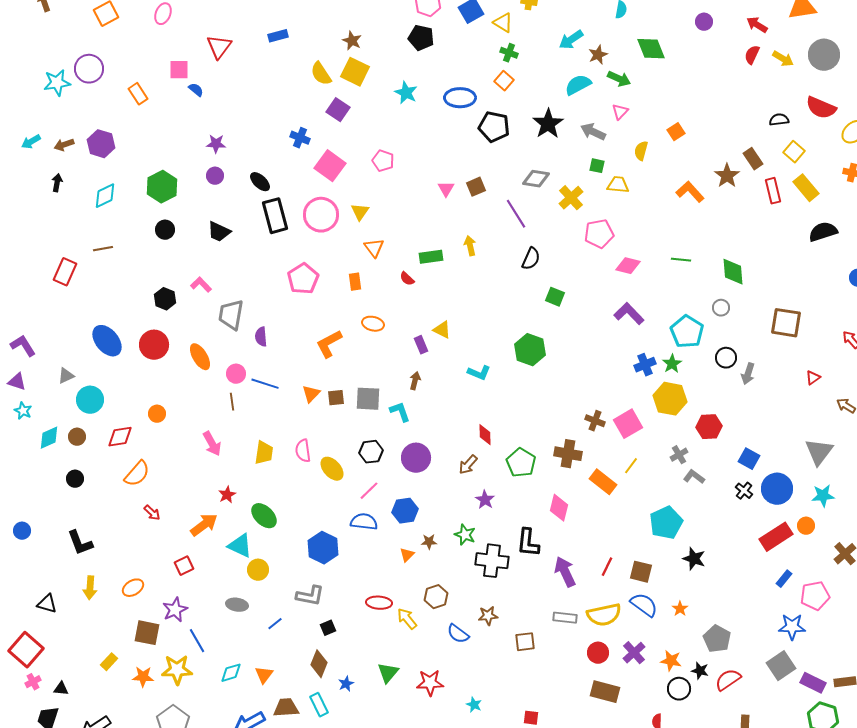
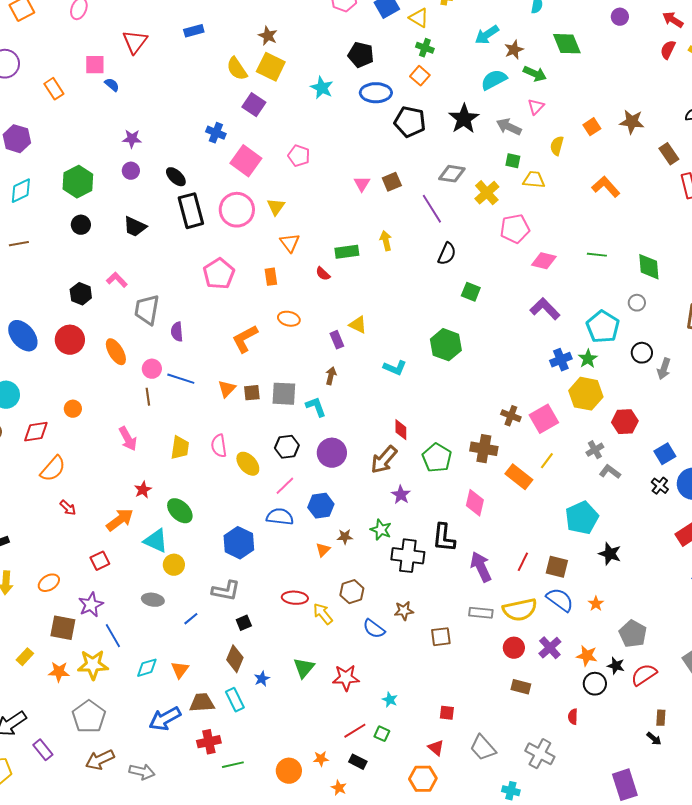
black pentagon: (421, 38) -> (361, 55), moved
brown star: (727, 176) -> (632, 122), moved, turned -30
blue square: (749, 459) -> (665, 454), turned 30
brown arrow: (468, 465) -> (384, 460), size x1.4
brown rectangle: (605, 692) -> (521, 687), size x0.7

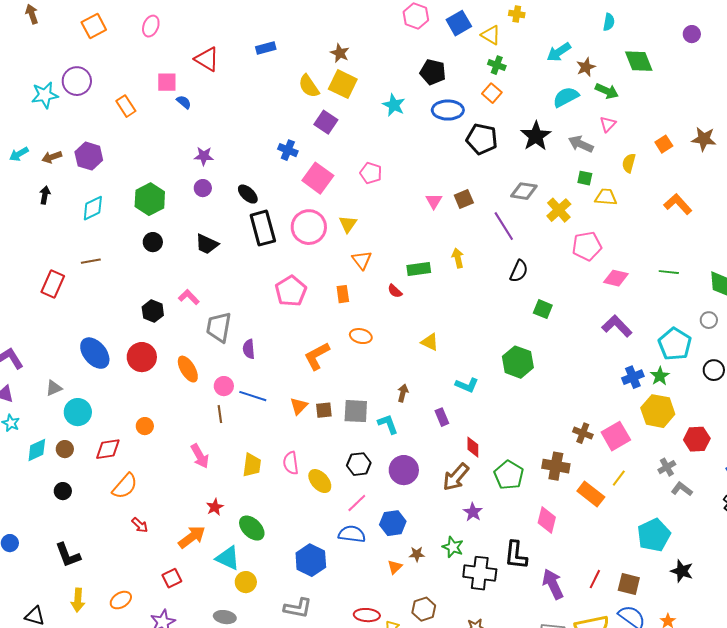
red triangle: (135, 42) -> (207, 59), turned -36
purple rectangle: (337, 340) -> (442, 417), moved

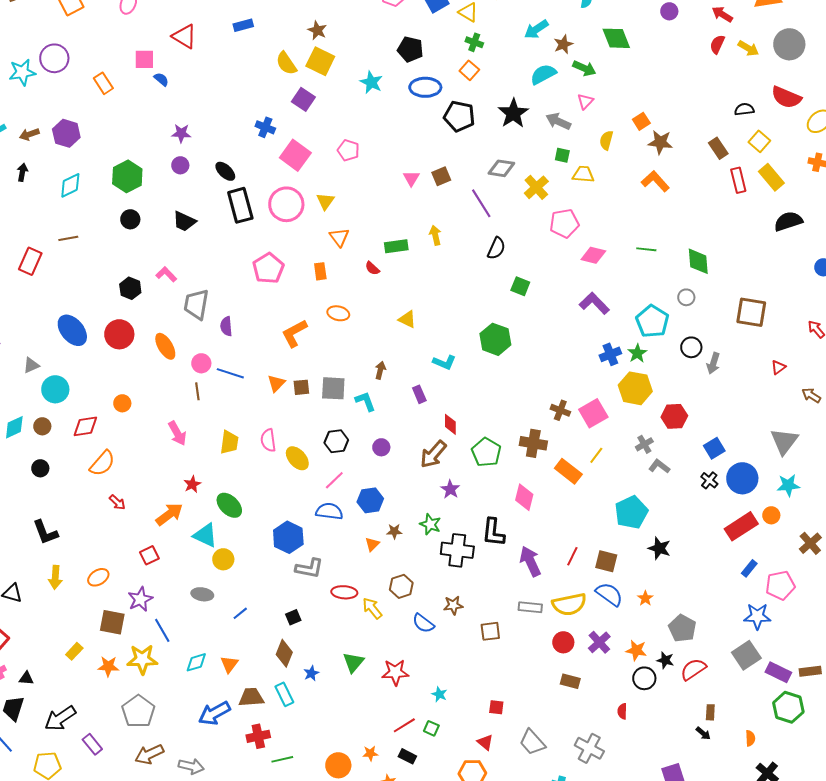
brown star: (704, 139) -> (660, 142), moved
purple circle: (404, 470) -> (381, 447), size x0.6
gray L-shape: (298, 608) -> (309, 568), moved

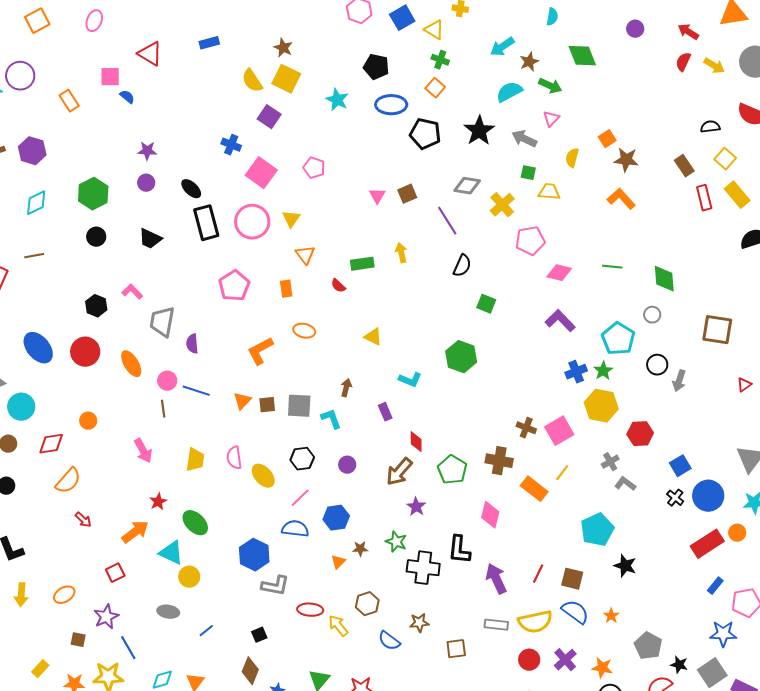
brown square: (112, 622) -> (78, 640), size x0.6
black star: (665, 660) -> (679, 665), moved

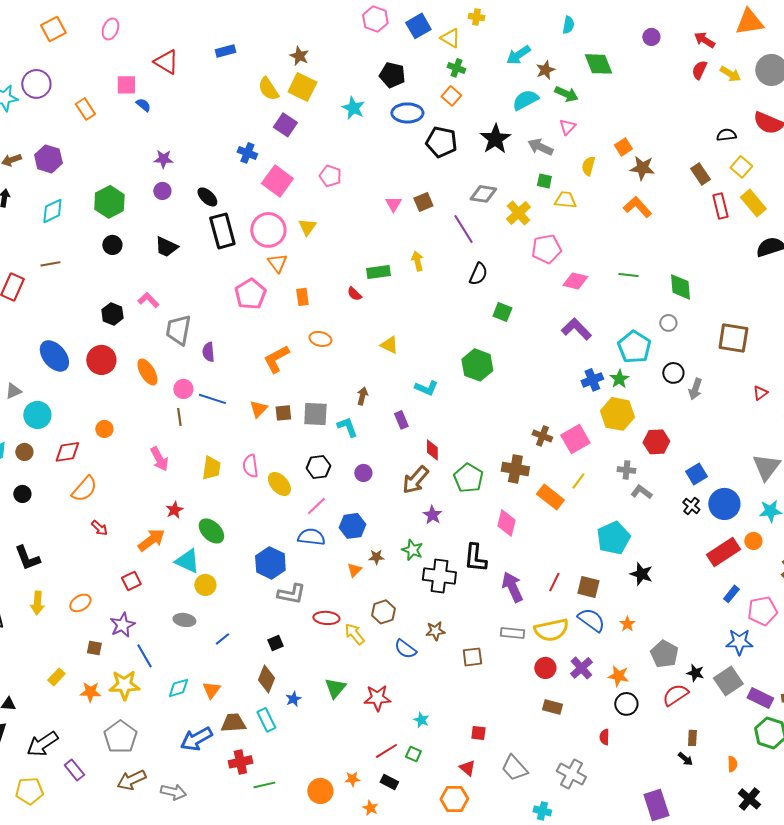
orange triangle: (305, 255) -> (277, 263), moved
gray cross: (610, 462) -> (626, 470), turned 36

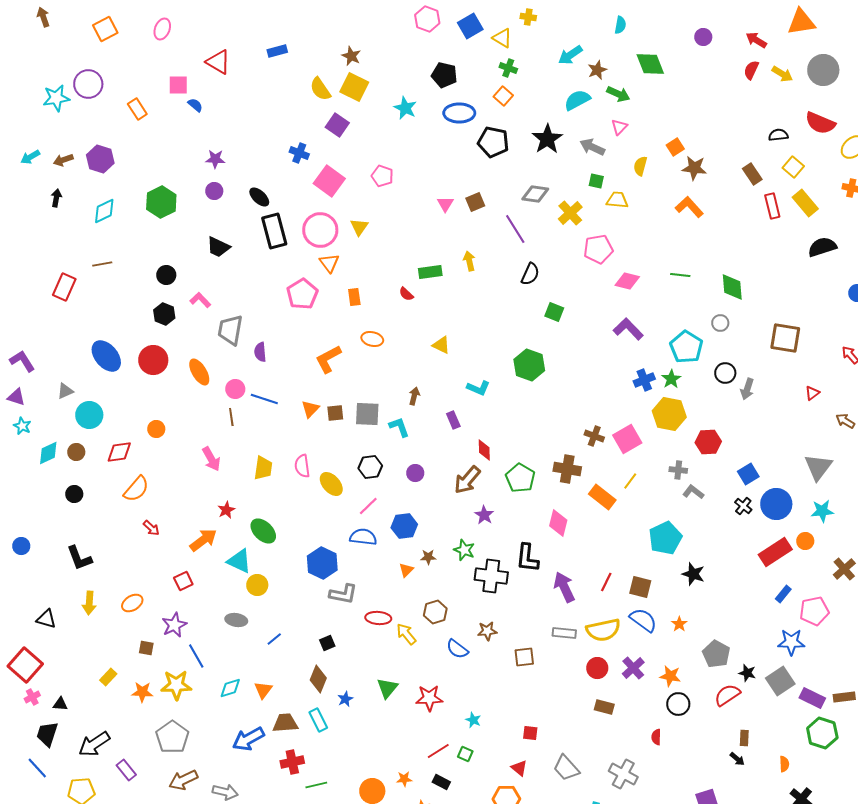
black circle: (112, 245) -> (166, 275), moved

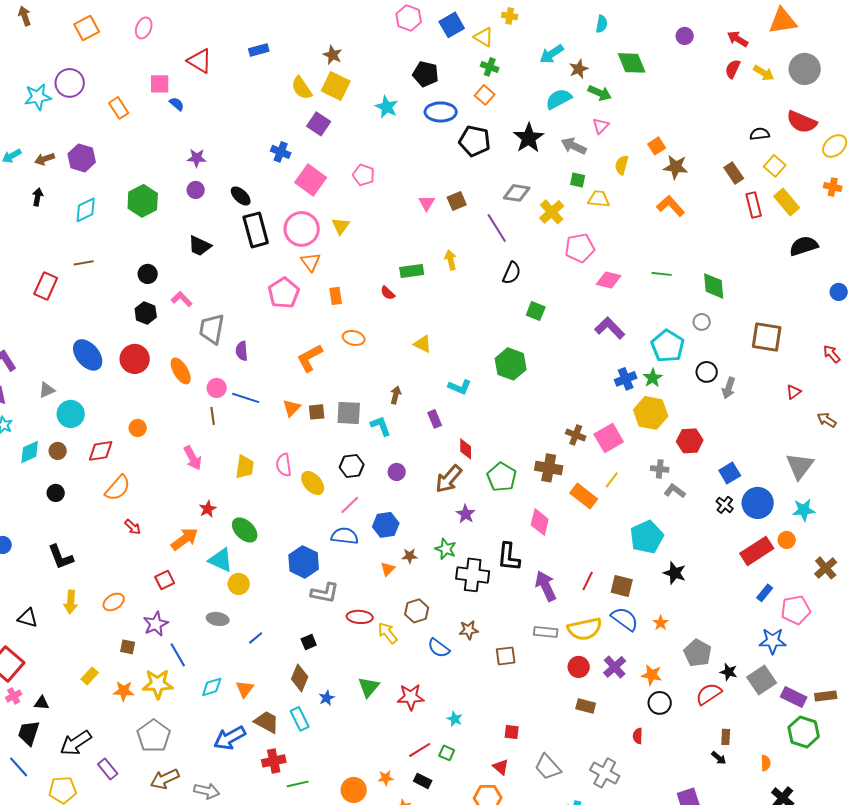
brown trapezoid: (285, 723) -> (267, 722), turned 32

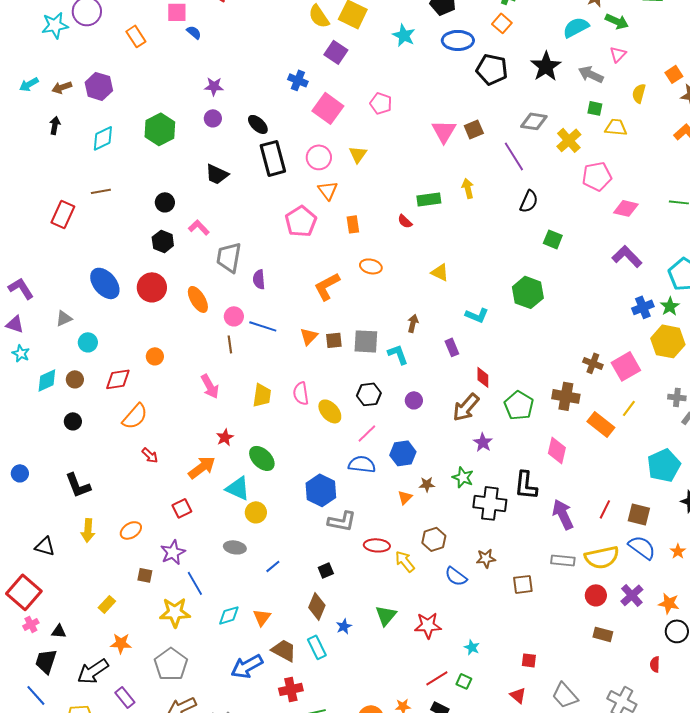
pink triangle: (427, 203) -> (444, 131), size x1.5
pink circle: (302, 229) -> (319, 157), size x0.7
cyan circle: (71, 414) -> (88, 342), size x0.7
orange star: (124, 691) -> (121, 643), moved

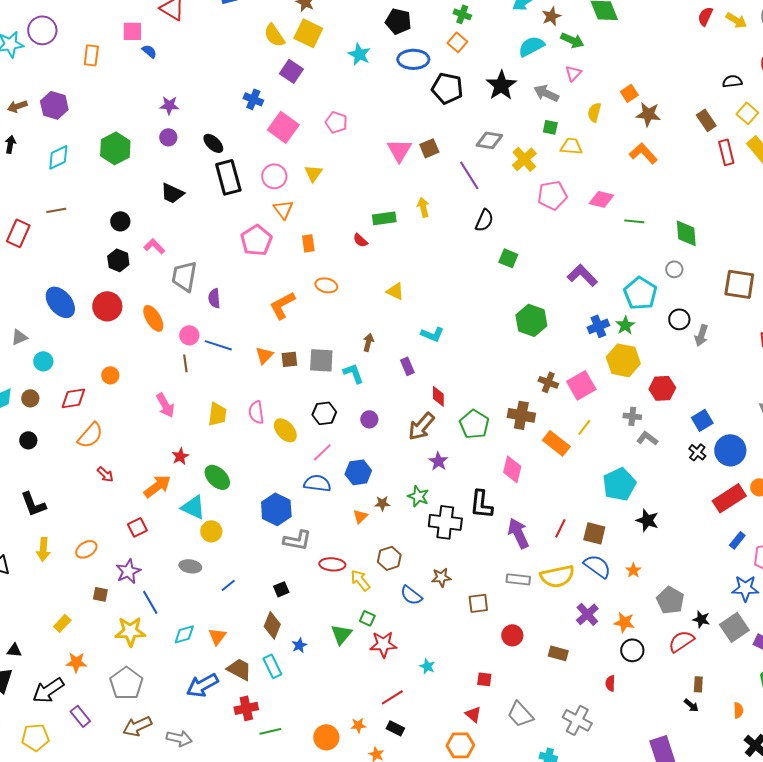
orange rectangle: (136, 36) -> (91, 55), turned 40
pink diamond: (626, 208) -> (601, 199), moved
green hexagon: (528, 292) -> (531, 320), moved
red circle: (596, 595) -> (512, 635), moved
green square: (464, 681) -> (367, 618), moved

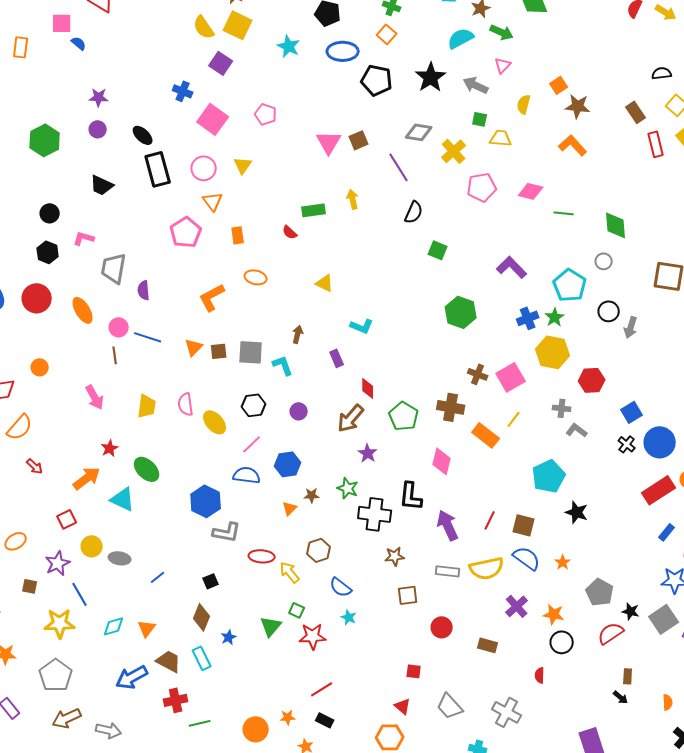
pink L-shape: (154, 246) -> (84, 238), turned -30
yellow circle: (211, 531) -> (92, 546), moved
brown star: (441, 577) -> (395, 556), moved
cyan star: (427, 666) -> (349, 617), moved

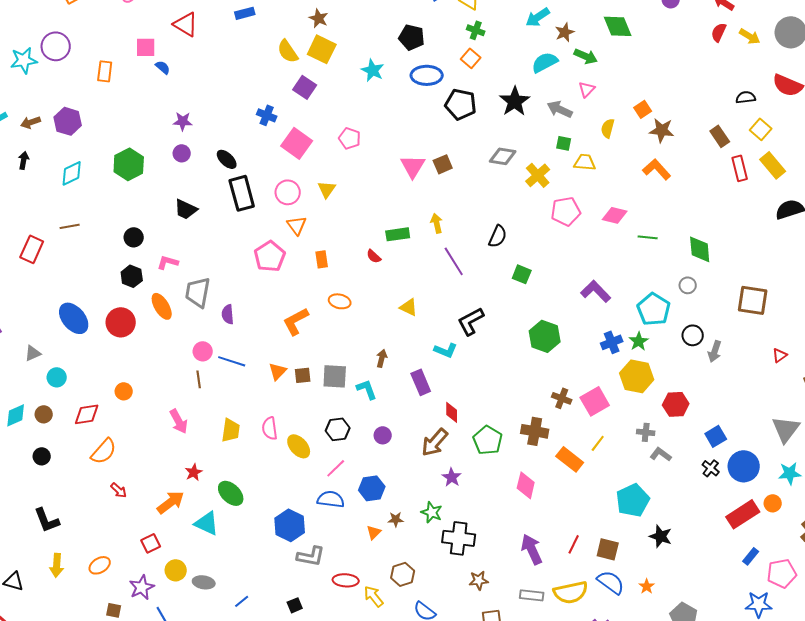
purple line: (399, 167) -> (454, 261), moved
orange ellipse: (83, 310) -> (162, 306), moved
purple rectangle: (337, 358) -> (421, 382), size x1.4
black L-shape: (411, 496) -> (471, 321), moved, turned 56

